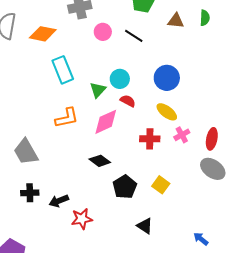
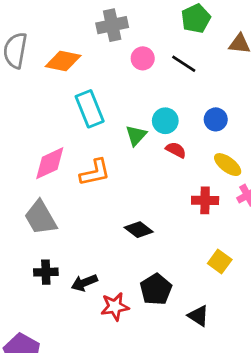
blue circle: (167, 78) -> (216, 119), moved, size x0.7
pink diamond: (106, 122) -> (50, 163), moved
black pentagon: (125, 187) -> (156, 289), moved

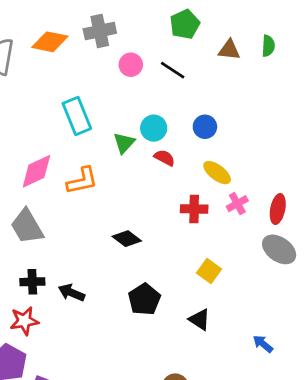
orange diamond: (63, 61) -> (50, 42), moved
black arrow: (84, 283) -> (71, 293), turned 45
red star: (115, 307) -> (24, 321), moved
black triangle: (198, 316) -> (200, 320), moved

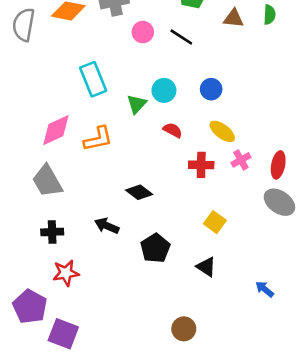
red semicircle: (164, 158) -> (173, 130), moved
black arrow: (71, 293) -> (107, 226), moved
red star: (24, 321) -> (66, 273), moved

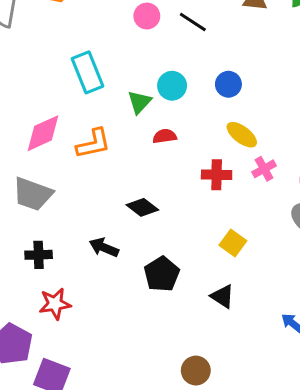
red semicircle: (173, 130) -> (165, 136), moved, turned -36
gray trapezoid: (47, 181) -> (33, 194), turned -40

